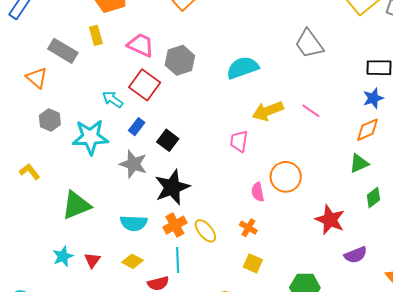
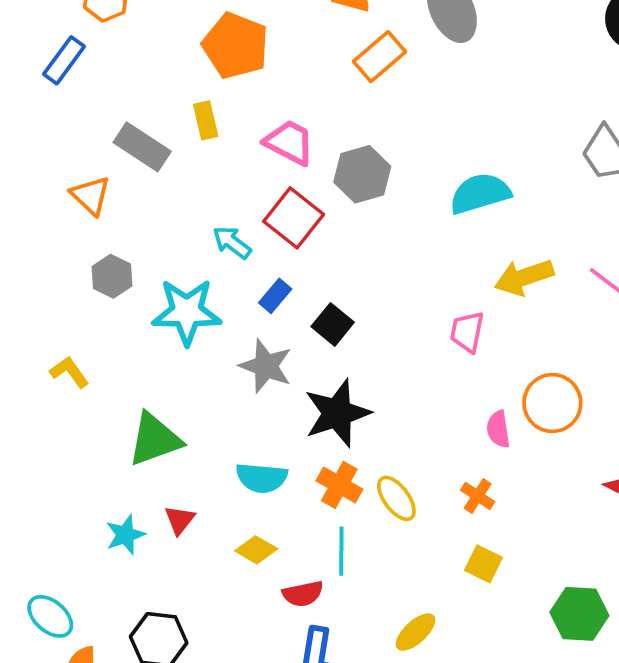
orange cross: (175, 225) -> (339, 485), turned -35
red triangle: (92, 260) -> (180, 520), moved

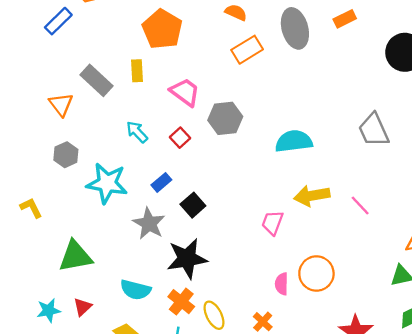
red square: (294, 218) -> (180, 138), size x0.6
cyan arrow: (232, 242) -> (137, 132), moved

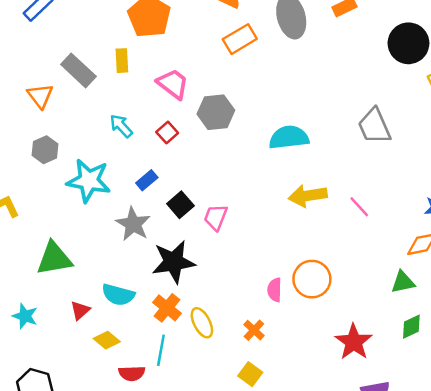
pink trapezoid: (272, 223) -> (216, 217), moved
red triangle: (82, 307) -> (80, 310), moved
cyan star: (49, 310) -> (25, 316), turned 30

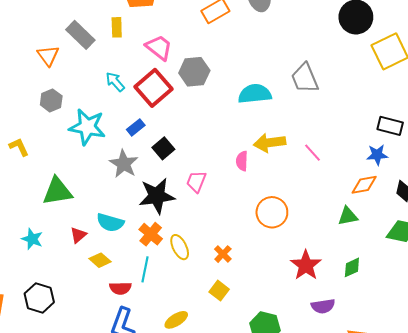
gray trapezoid: (374, 126) -> (305, 78), moved
red square: (167, 132) -> (153, 88), size x2.0
pink trapezoid: (216, 217) -> (196, 182), moved
pink semicircle: (275, 290) -> (242, 161), moved
green diamond: (411, 327) -> (352, 267), moved

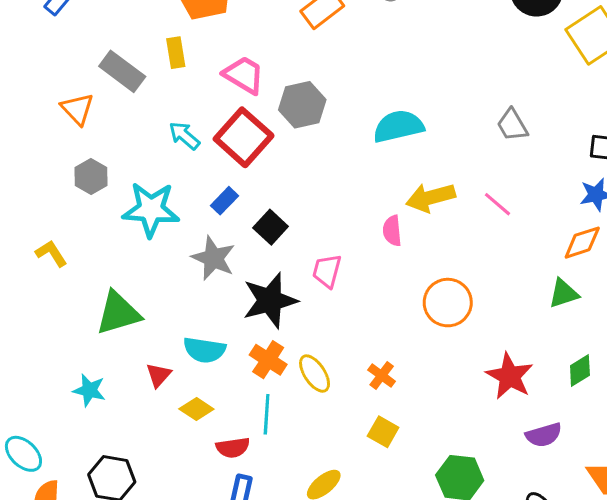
gray trapezoid: (305, 78) -> (512, 125), moved, size x0.7

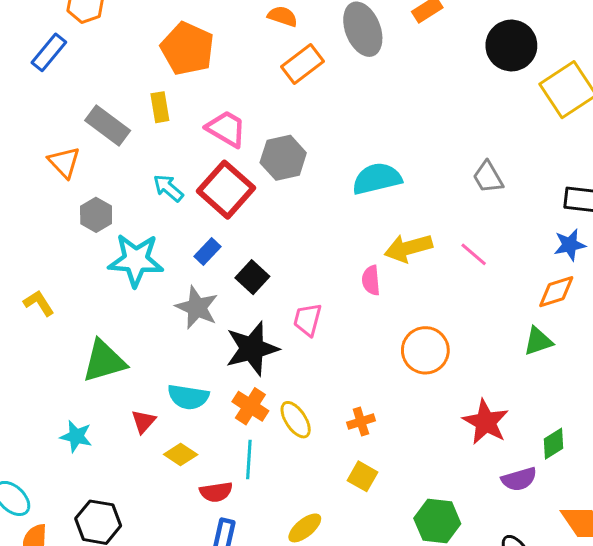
gray hexagon: (91, 176) -> (96, 215), moved
green diamond: (580, 370) -> (554, 444), moved
orange cross: (382, 376) -> (361, 422), turned 36

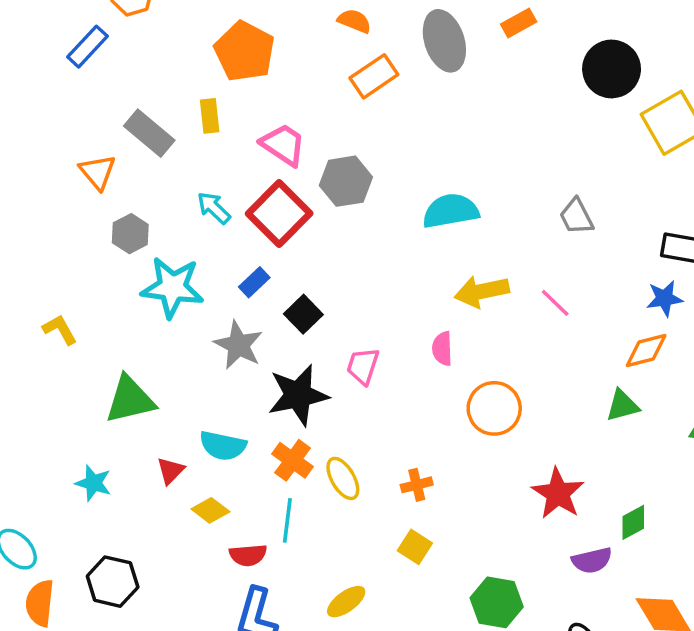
pink semicircle: (371, 280) -> (442, 349), moved

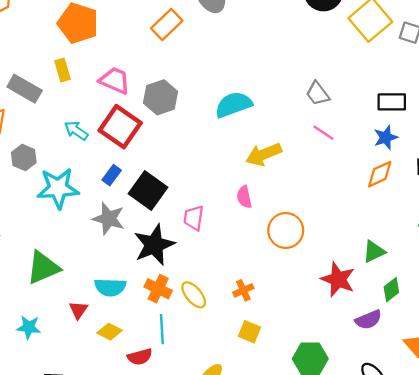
pink line: (555, 303) -> (323, 133), moved
black square: (303, 314) -> (148, 191), size x1.5
green triangle: (622, 406) -> (374, 252), moved

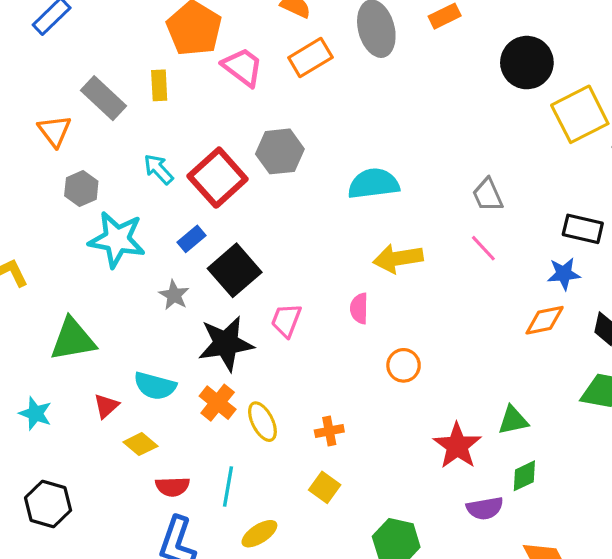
pink trapezoid: (115, 80) -> (243, 67), moved
gray star: (109, 219) -> (174, 295), size x0.7
orange circle: (286, 230) -> (404, 365), size x0.7
cyan line: (162, 329) -> (228, 486), moved

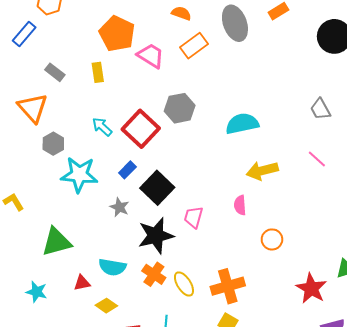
gray rectangle: (103, 98) -> (55, 72), moved, size x0.7
orange triangle: (55, 131) -> (33, 108), size x1.4
gray trapezoid: (488, 195) -> (320, 109), moved
red triangle: (106, 406) -> (82, 283), turned 36
orange cross: (329, 431) -> (228, 286), size x1.8

